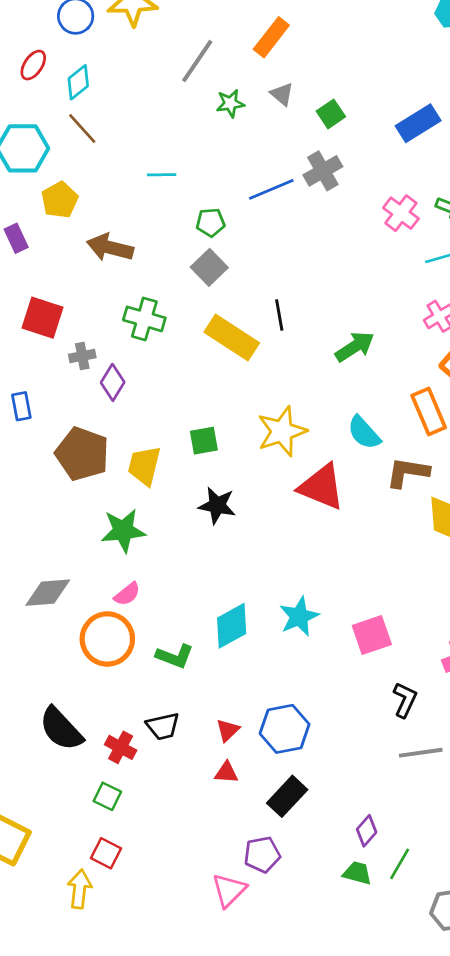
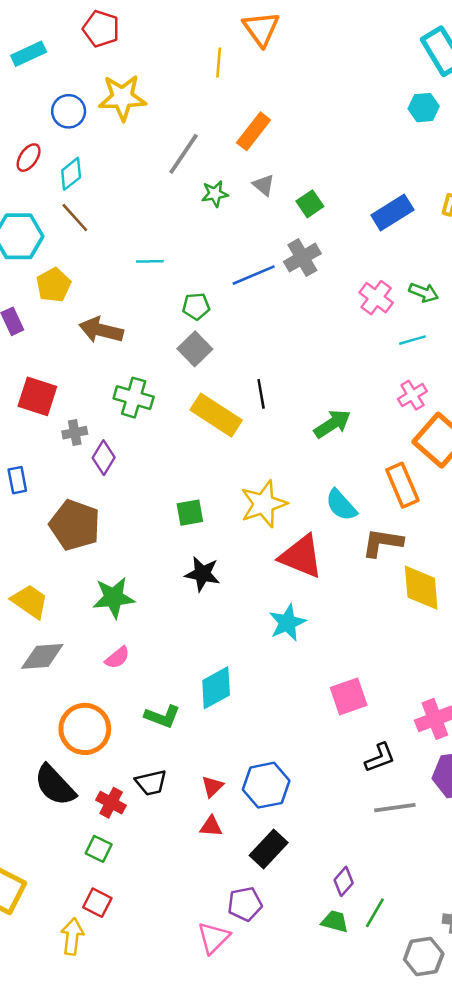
yellow trapezoid: (144, 466) -> (30, 601), moved, turned 111
cyan star: (299, 617) -> (287, 623), moved
orange circle: (107, 639) -> (85, 729), moved
black L-shape: (405, 700) -> (380, 758), turned 44

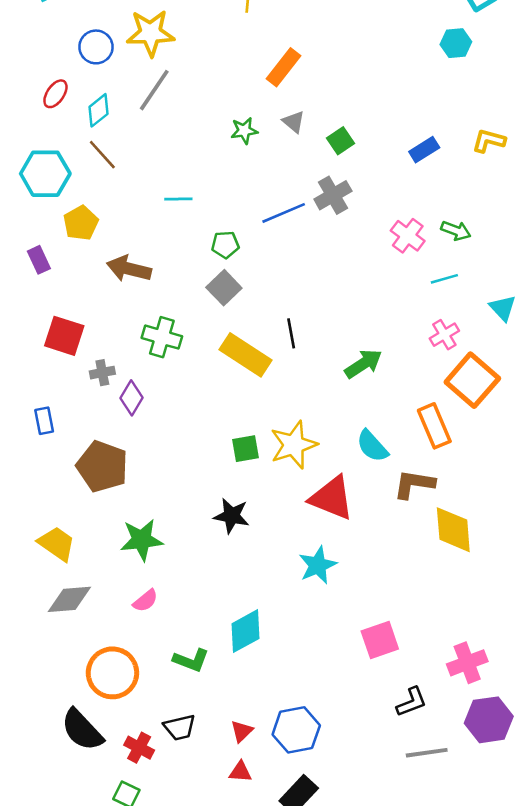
gray line: (184, 154) -> (154, 90), moved
blue rectangle: (392, 213) -> (424, 150), size x0.7
green square: (190, 513) -> (246, 449), moved

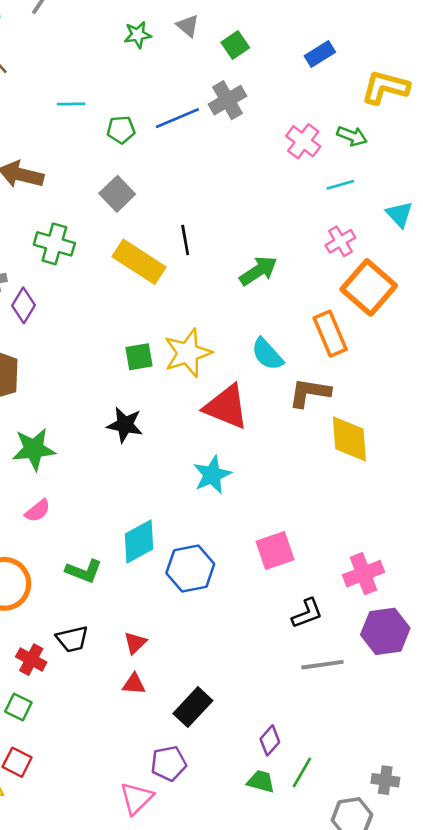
yellow L-shape: (489, 141) -> (385, 87), moved, size x1.4
green pentagon: (225, 245) -> (121, 130), moved
blue hexagon: (296, 730) -> (190, 568), moved

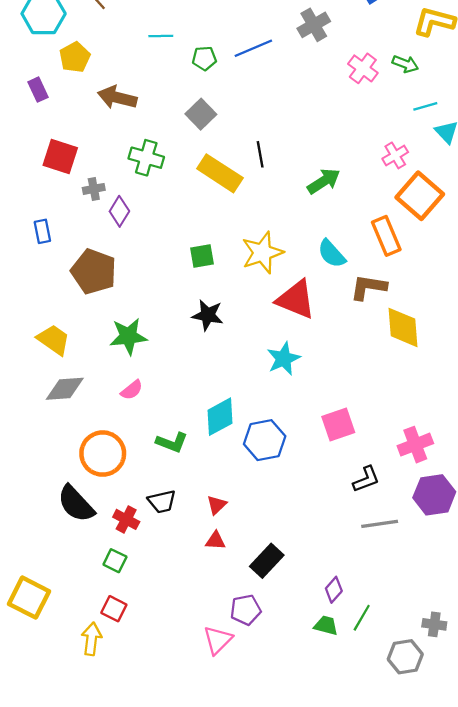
gray cross: (228, 100) -> (314, 25), moved
cyan line: (340, 185) -> (425, 106), moved
green square: (139, 357) -> (202, 256), moved

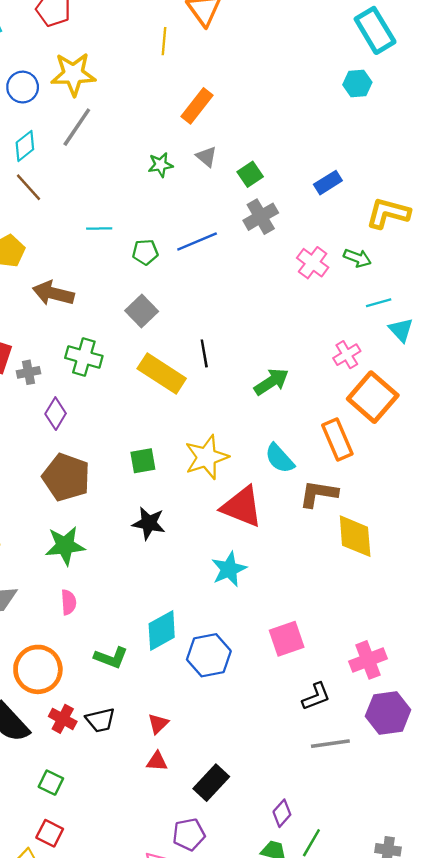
gray cross: (94, 189) -> (28, 372), moved
brown pentagon: (94, 272) -> (66, 477), moved
pink semicircle: (132, 390) -> (69, 602), turned -55
red cross: (126, 519) -> (63, 719), moved

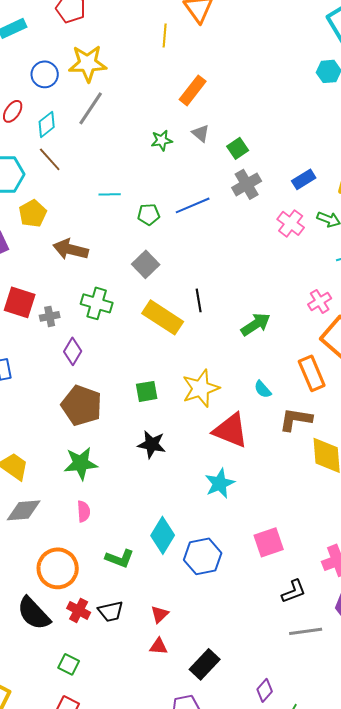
blue rectangle: (328, 183) -> (304, 179), moved
cyan semicircle: (280, 458) -> (263, 389), size x0.7
cyan diamond: (162, 630) -> (163, 535), turned -30

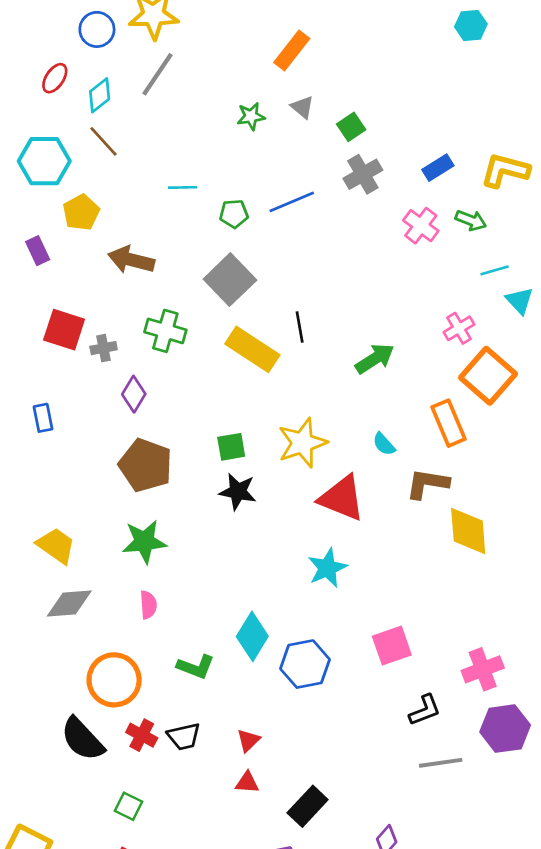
gray square: (146, 264) -> (230, 280), size x1.4
black star: (152, 444) -> (238, 492), moved

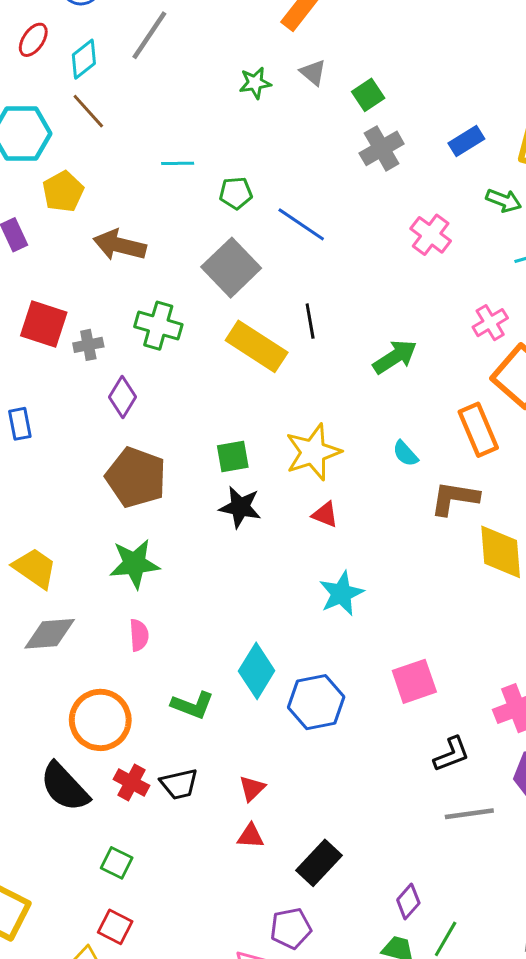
blue line: (292, 202) -> (301, 224), moved, turned 57
pink cross: (421, 226) -> (431, 235), moved
red triangle: (342, 498) -> (325, 515), moved, size x0.5

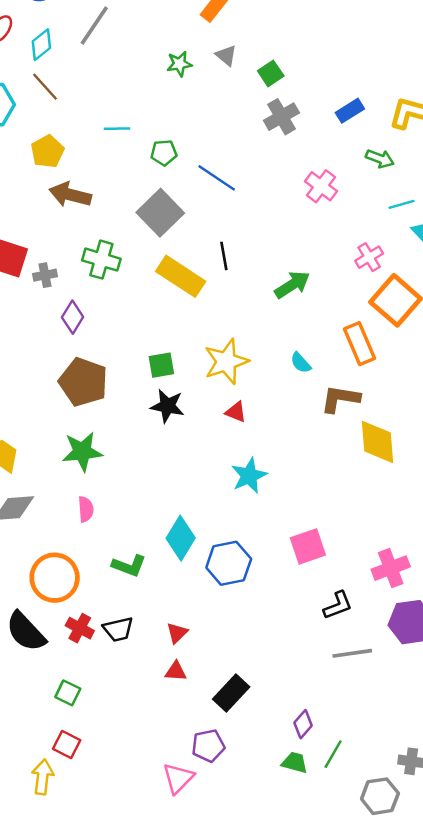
yellow pentagon: (63, 192) -> (47, 151), moved

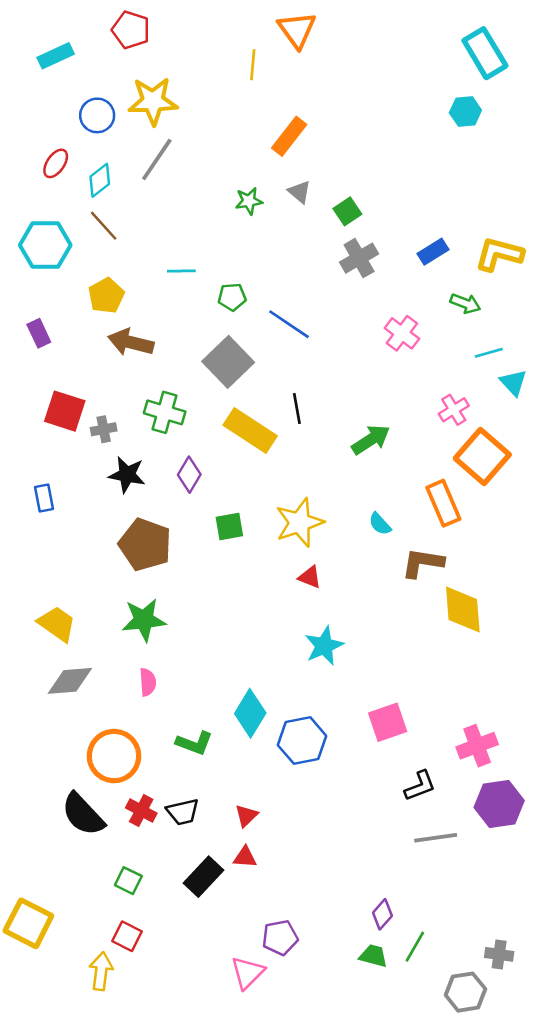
purple diamond: (73, 317) -> (189, 475), moved
black star: (167, 406) -> (127, 475), moved
black rectangle: (231, 693) -> (203, 877), moved

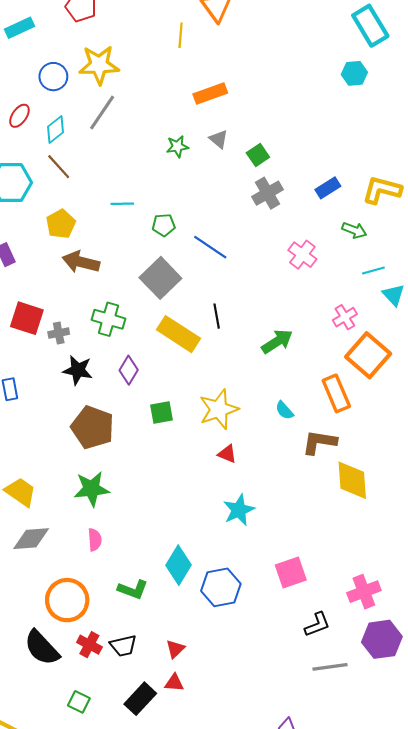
orange rectangle: (289, 136) -> (210, 94), turned 32

